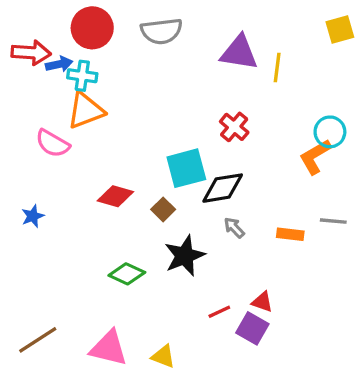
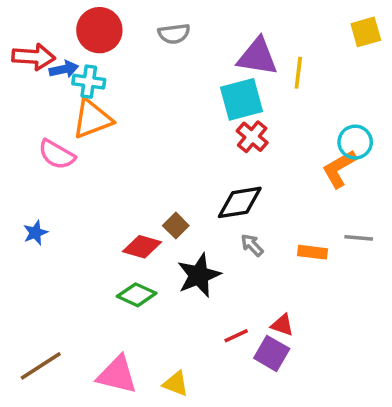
gray semicircle: (162, 31) -> (174, 34), size x0.7
cyan square: (186, 168) -> (241, 99), moved
red diamond: (115, 196) -> (142, 247), moved

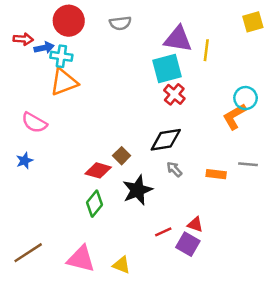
red arrow: (34, 57) -> (23, 39), size x0.7
pink semicircle: (57, 154) -> (34, 123), moved
green diamond: (137, 295) -> (94, 204), turned -75

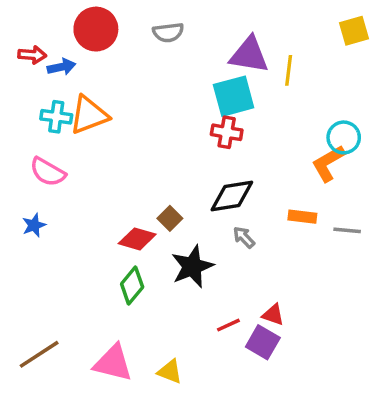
cyan cross: (61, 56) -> (56, 117), moved
red cross: (174, 94) -> (227, 132), moved, turned -30
orange rectangle: (216, 174) -> (302, 217), moved

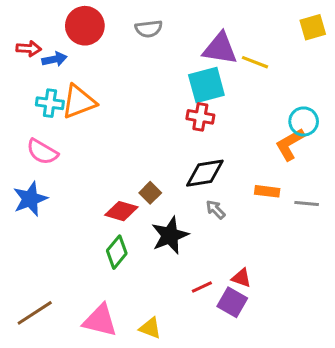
yellow line: (289, 70) -> (255, 62), turned -76
blue star: (34, 225) -> (30, 199), size x1.6

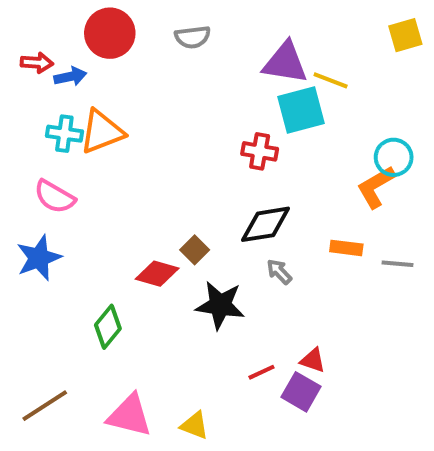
cyan square: (206, 85) -> (301, 110), moved
black star: (170, 235) -> (220, 305), turned 30
green diamond: (117, 252) -> (108, 327), moved

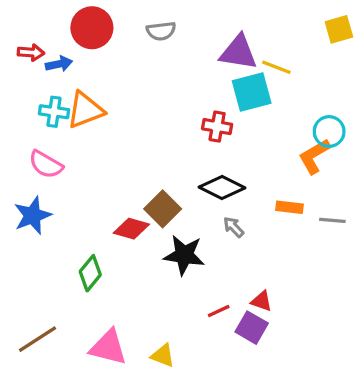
black diamond: (265, 224) -> (222, 188), turned 36
brown square: (195, 250) -> (163, 209), size x1.5

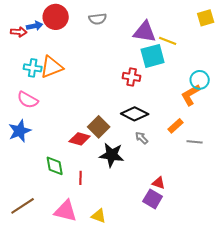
blue arrow: (59, 64) -> (35, 26), moved
orange rectangle: (290, 207) -> (176, 126), turned -49
gray line: (332, 220) -> (195, 142), moved
green diamond: (90, 273) -> (55, 166), turned -50
red line: (219, 311) -> (81, 178), moved, turned -64

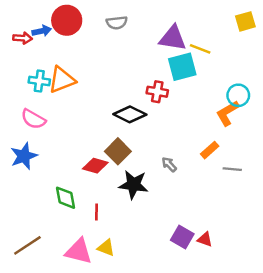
black diamond: (135, 114) -> (130, 114), moved
red triangle: (159, 183) -> (205, 239), moved
yellow triangle: (99, 216) -> (106, 248), moved

